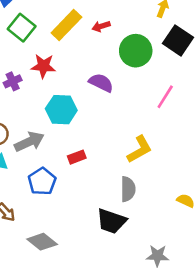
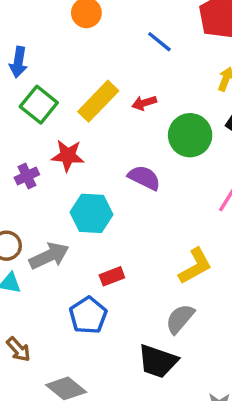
blue pentagon: (42, 181) -> (88, 315), moved
gray semicircle: (128, 189) -> (180, 319), turned -140

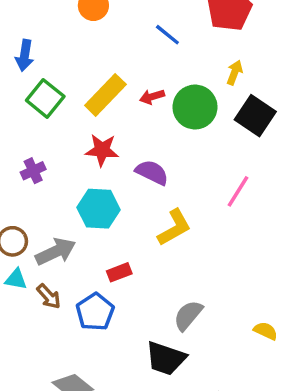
green circle: (190, 135) -> (195, 107), moved
red star: (68, 156) -> (102, 150), moved
yellow L-shape: (195, 266) -> (174, 228), moved
brown arrow: (18, 349) -> (49, 296), moved

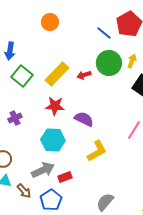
blue line: (167, 35) -> (104, 33), moved
green circle: (195, 107) -> (109, 63), moved
gray arrow: (56, 252) -> (43, 170), moved

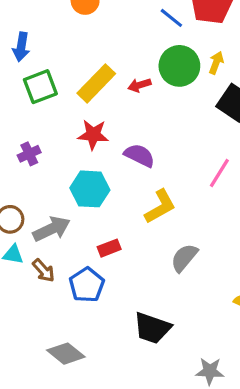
green square: (22, 76) -> (40, 87), turned 30
gray arrow: (43, 170) -> (52, 229), moved
gray semicircle: (105, 202) -> (184, 258), moved

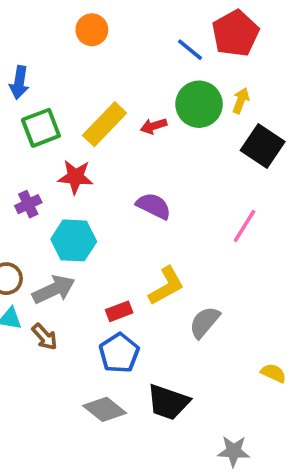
red star: (93, 135) -> (76, 177), moved
cyan hexagon: (90, 189) -> (74, 240), moved
yellow L-shape: (160, 207) -> (166, 286), moved
blue pentagon: (87, 285) -> (119, 353), moved
gray diamond: (66, 354) -> (105, 409), moved

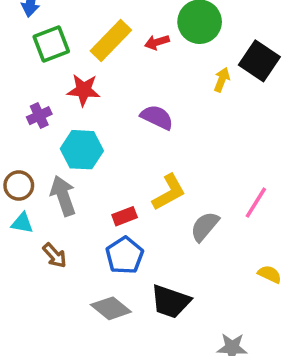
yellow arrow: (241, 101) -> (222, 80), moved
pink line: (244, 226) -> (256, 203), moved
gray arrow: (54, 289) -> (63, 196), turned -84
brown arrow: (45, 337) -> (55, 255), moved

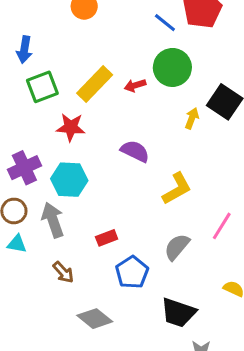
purple cross: (39, 116) -> (24, 168), moved, size x1.5
yellow L-shape: (169, 192) -> (177, 189), moved
brown arrow: (55, 255) -> (63, 272), moved
blue pentagon: (125, 255) -> (132, 272), moved
black trapezoid: (171, 302) -> (178, 313), moved

